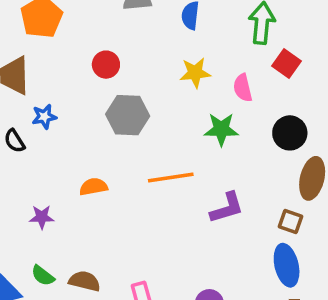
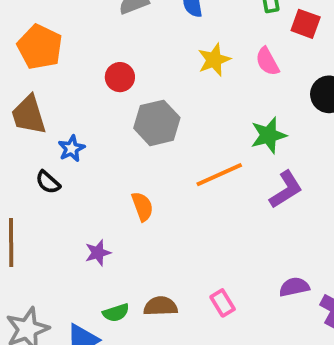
green star: (221, 129) -> (269, 135), moved
orange semicircle: (93, 187) -> (142, 207), turned 96
green semicircle: (43, 276) -> (116, 313), turned -40

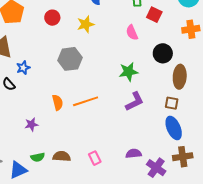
yellow star: (214, 60) -> (86, 24), moved
red circle: (120, 77) -> (52, 18), moved
orange line: (219, 175) -> (86, 101), moved

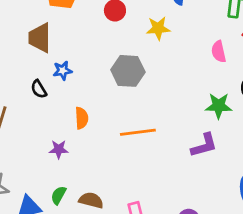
green star: (128, 72) -> (219, 106), moved
orange semicircle: (58, 102) -> (82, 118), moved
green semicircle: (38, 157) -> (59, 195), turned 120

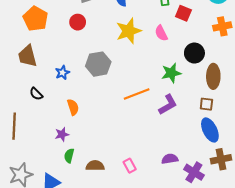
yellow star: (158, 28) -> (129, 31), moved, size x1.4
blue star: (63, 71) -> (62, 73), moved
orange line: (138, 132) -> (137, 94), moved
green semicircle: (59, 195) -> (69, 156), moved

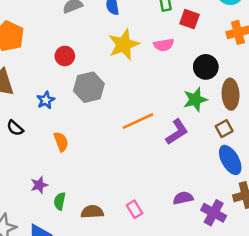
red circle: (78, 22) -> (65, 56), moved
pink semicircle: (161, 33) -> (164, 45), turned -70
green star: (171, 73) -> (195, 99), moved
brown square: (206, 104) -> (224, 129), turned -32
purple star: (62, 134) -> (39, 185), moved

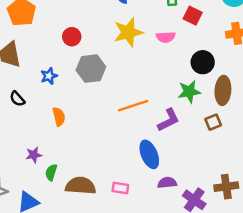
blue ellipse: (230, 160) -> (149, 154), moved
pink rectangle: (134, 209) -> (120, 188), turned -56
brown semicircle: (92, 212) -> (81, 186), size x1.4

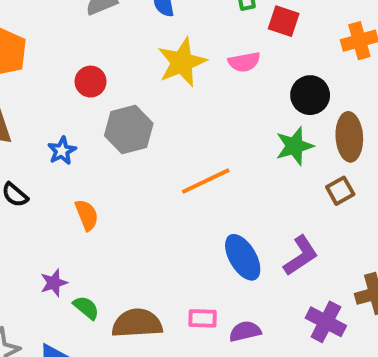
purple L-shape: (169, 120) -> (301, 256), moved
green semicircle: (51, 172) -> (86, 308), turned 119
purple semicircle: (167, 183) -> (245, 331), moved

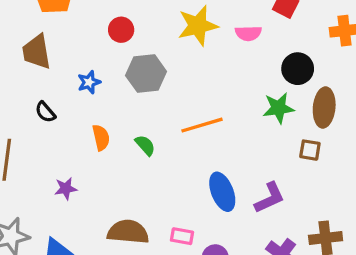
brown square: (340, 191) -> (310, 150), turned 30
green semicircle: (86, 308) -> (145, 145), moved

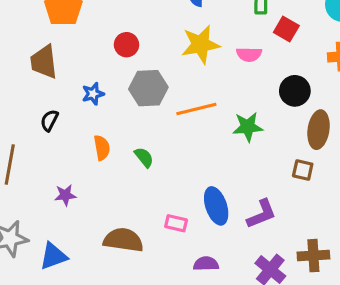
green star: (278, 108) -> (248, 127), moved
black semicircle: (45, 112) -> (49, 120), turned 65
orange line: (202, 125) -> (196, 109), moved
pink rectangle: (182, 236) -> (176, 223), moved

